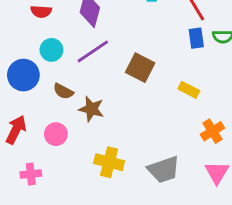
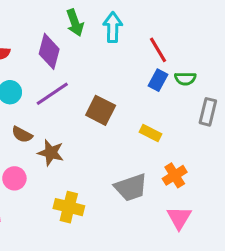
blue rectangle: (196, 38) -> (158, 80), turned 36
gray trapezoid: (164, 170) -> (131, 187), moved

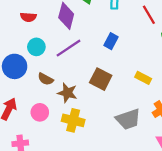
blue rectangle: (158, 80) -> (111, 41), moved
brown square: (101, 110) -> (101, 79), moved
yellow cross: (69, 207) -> (73, 120), moved

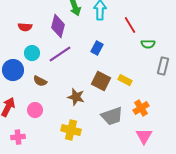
brown square: (101, 79) -> (101, 81), moved
brown star: (67, 93) -> (76, 97), moved
yellow cross: (73, 120) -> (71, 130), moved

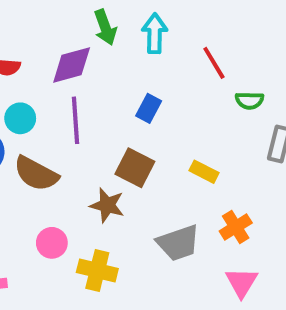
purple diamond: (58, 26) -> (72, 65), turned 60
purple line: (60, 54) -> (76, 120), turned -60
brown semicircle: (40, 81) -> (36, 174), size x1.6
brown square: (101, 81) -> (135, 168), moved
pink circle: (35, 110) -> (52, 243), moved

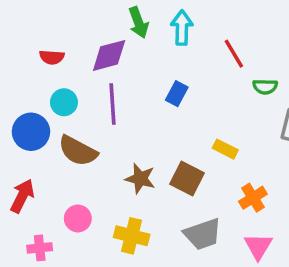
brown square: (135, 168) -> (187, 179), moved
pink circle: (52, 243) -> (78, 218), moved
gray trapezoid: (178, 243) -> (203, 234), moved

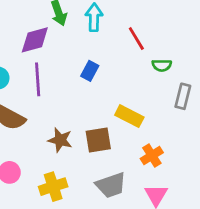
yellow rectangle: (225, 149) -> (129, 116), size x1.4
brown square: (187, 179) -> (98, 140), turned -36
yellow cross: (132, 236) -> (53, 187), turned -32

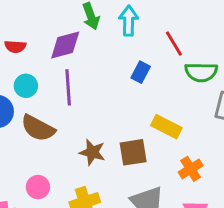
green semicircle: (162, 65) -> (201, 72), size x1.5
blue rectangle: (90, 71) -> (141, 72), moved

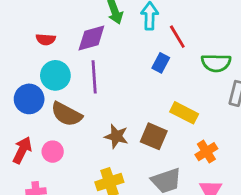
red line: (174, 43) -> (177, 37), moved
cyan circle: (26, 86) -> (55, 75), size x1.4
brown square: (133, 152) -> (154, 136), turned 32
pink circle: (38, 187) -> (53, 152), moved

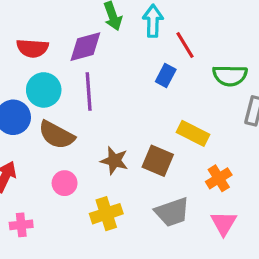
red semicircle: (46, 39) -> (32, 48), size x1.4
pink circle: (53, 152) -> (65, 183), moved

